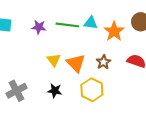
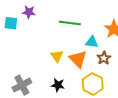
cyan triangle: (91, 23) -> (92, 42), moved
purple star: (39, 27) -> (29, 12), moved

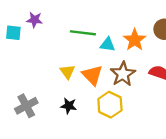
cyan triangle: (92, 42) -> (108, 45), moved
brown star: (104, 58) -> (123, 74), size x1.5

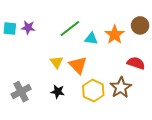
purple star: (35, 20) -> (28, 27), moved
green line: (83, 33) -> (70, 28), turned -45
brown star: (123, 74) -> (121, 88), moved

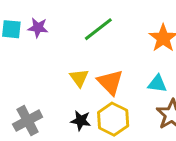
cyan triangle: (91, 39) -> (157, 84), moved
yellow hexagon: (93, 91) -> (113, 119), moved

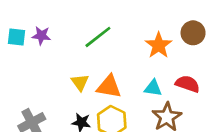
orange triangle: (110, 82) -> (109, 87), turned -36

